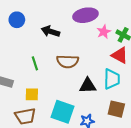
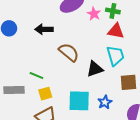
brown semicircle: (68, 61) -> (69, 52), turned -125
green line: (35, 63) -> (36, 75), moved, turned -32

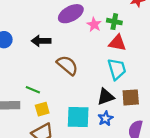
black triangle: (95, 69) -> (106, 97), moved

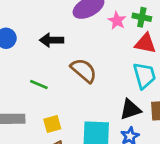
green line: (33, 90) -> (39, 84), moved

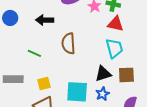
brown semicircle: (84, 70) -> (68, 43), turned -135

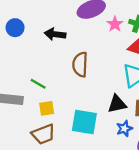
green line: (34, 53) -> (38, 84), moved
blue star: (103, 94) -> (124, 129), moved

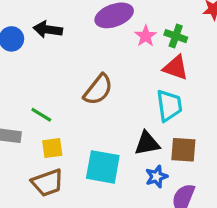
black arrow: (55, 34) -> (48, 29), moved
brown semicircle: (80, 64) -> (98, 90), turned -145

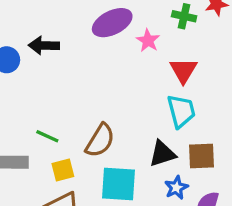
green cross: (176, 36) -> (184, 16), moved
red triangle: (176, 68) -> (183, 70), turned 48
brown semicircle: (98, 90) -> (100, 140), moved

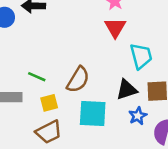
red triangle: (183, 70) -> (115, 28), moved

